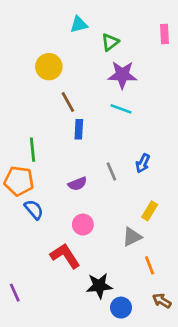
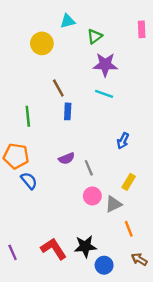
yellow circle: (49, 67) -> (42, 43), moved
green line: (33, 150) -> (28, 116), moved
gray line: (111, 171) -> (89, 168), moved
pink circle: (83, 225) -> (92, 196), moved
red L-shape: (65, 256) -> (54, 249), moved

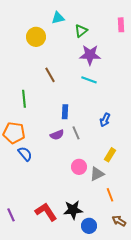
blue rectangle: (68, 111) -> (65, 112), moved
gray line: (89, 168) -> (76, 133), moved

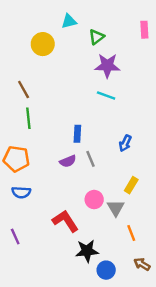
brown line: (50, 75) -> (24, 89), moved
blue semicircle: (25, 154) -> (21, 192), moved, turned 133
gray triangle: (97, 174) -> (116, 208), turned -35
red L-shape: (46, 212) -> (65, 221), moved
purple line: (11, 215) -> (15, 237), moved

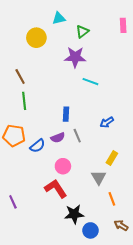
purple star: (107, 66) -> (75, 57), moved
blue arrow: (125, 143) -> (107, 122), turned 32
blue semicircle: (21, 192) -> (37, 146), moved, turned -42
pink circle: (94, 200) -> (63, 166), moved

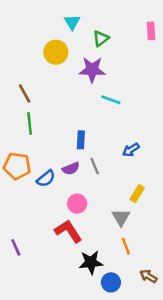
cyan triangle: (59, 18) -> (72, 22), turned -48
yellow circle: (36, 38) -> (56, 52), moved
orange line: (112, 199) -> (126, 246), moved

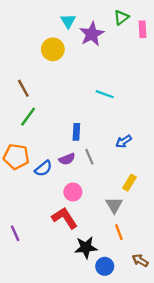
green triangle: (101, 38) -> (121, 17), moved
purple star: (92, 70) -> (92, 34), moved, turned -30
green line: (30, 124) -> (28, 117), turned 42

